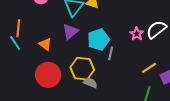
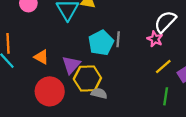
purple triangle: (70, 32) -> (71, 65), moved
pink star: (137, 34) -> (155, 39), moved
gray line: (111, 53) -> (118, 39), moved

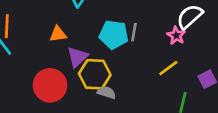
cyan pentagon: (101, 43) -> (114, 35), turned 30
orange triangle: (41, 57) -> (58, 34), moved, turned -42
yellow line: (163, 66) -> (168, 68), moved

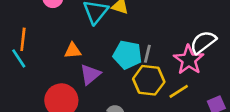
pink star: (176, 35) -> (189, 60), size x1.6
yellow hexagon: (95, 74) -> (149, 80), moved

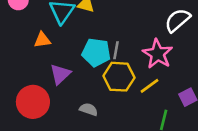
white semicircle: (203, 42) -> (178, 20), moved
orange triangle: (73, 51) -> (42, 40), moved

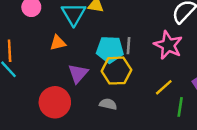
yellow hexagon: (119, 77) -> (116, 71), moved
yellow line: (150, 86) -> (164, 87), moved

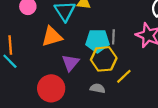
orange triangle: (58, 43) -> (52, 37), size x1.5
yellow line: (164, 87) -> (124, 76), moved

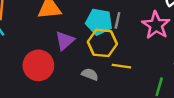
yellow line: (124, 76) -> (121, 66), turned 42

